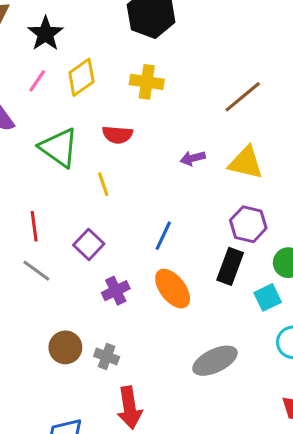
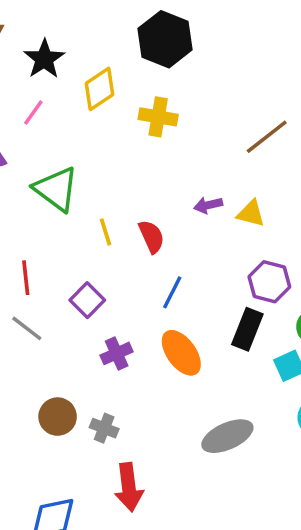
yellow diamond: (81, 77) -> (100, 89), moved
red semicircle: (117, 135) -> (151, 237), moved, turned -120
yellow triangle: (246, 163) -> (251, 213), moved, size x0.7

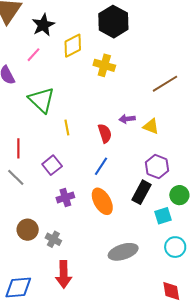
red semicircle: (151, 237) -> (105, 133), moved

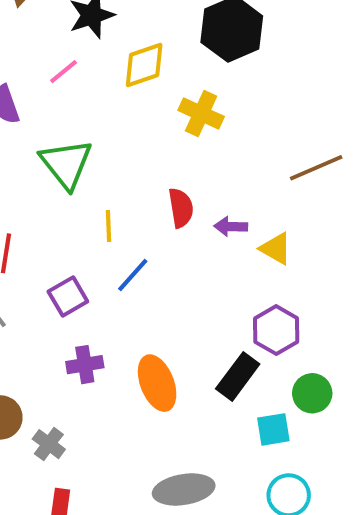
red semicircle: (105, 133) -> (181, 208), moved
blue line: (101, 166) -> (133, 275), moved

